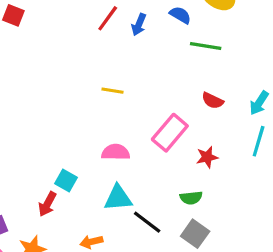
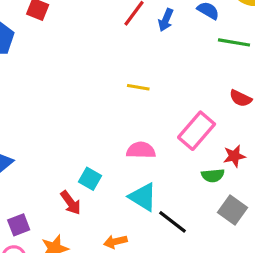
cyan triangle: (118, 198) -> (143, 197), turned 36
green semicircle: (191, 198) -> (213, 175), moved
red arrow: (47, 204) -> (71, 203), turned -65
gray square: (195, 234) -> (232, 210), moved

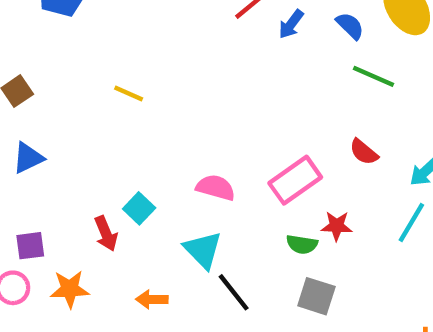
yellow line: (138, 87) -> (129, 93), moved
gray square: (232, 210) -> (316, 296), turned -32

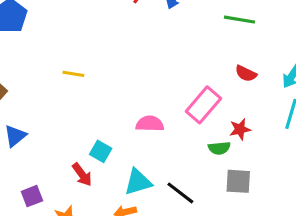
cyan triangle: (203, 250) -> (138, 182), moved, turned -48

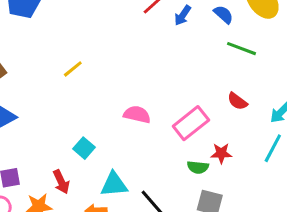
yellow line: (73, 74) -> (73, 69), turned -60
pink semicircle: (150, 124) -> (137, 114), moved
red arrow: (82, 175) -> (61, 182), moved

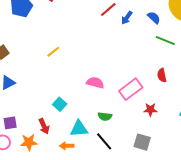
red semicircle: (237, 101) -> (162, 75), turned 40
green semicircle: (198, 167) -> (105, 116), moved

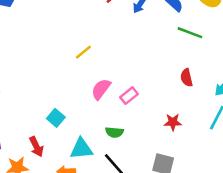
yellow line: (53, 52) -> (83, 52), moved
pink semicircle: (95, 83) -> (101, 89), turned -66
pink rectangle: (131, 89) -> (129, 96), moved, size x0.6

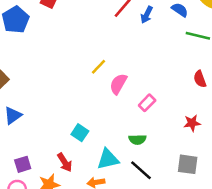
pink semicircle: (101, 89) -> (118, 84), moved

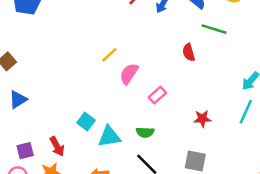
red semicircle: (200, 79) -> (189, 52), moved
cyan triangle: (108, 159) -> (109, 137), moved
red arrow: (65, 162) -> (57, 146), moved

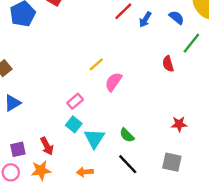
green line: (214, 29) -> (191, 43), turned -70
pink rectangle: (157, 95) -> (75, 101), moved
green semicircle: (145, 132) -> (127, 135), turned 42
cyan triangle: (109, 137) -> (94, 138), turned -50

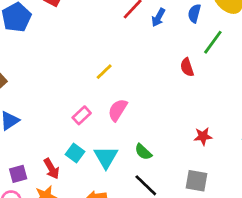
blue semicircle: (177, 18) -> (194, 13), turned -112
pink semicircle: (113, 82) -> (118, 110), moved
cyan square: (74, 124) -> (75, 153), moved

